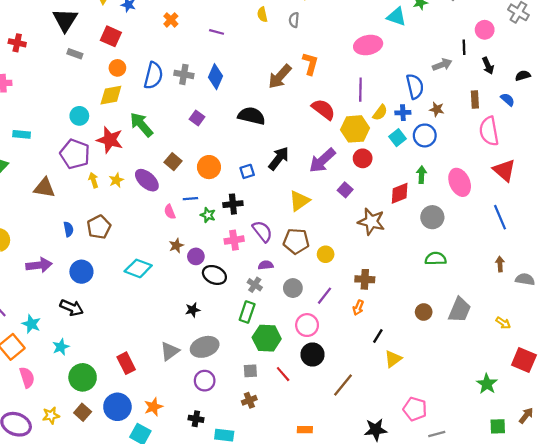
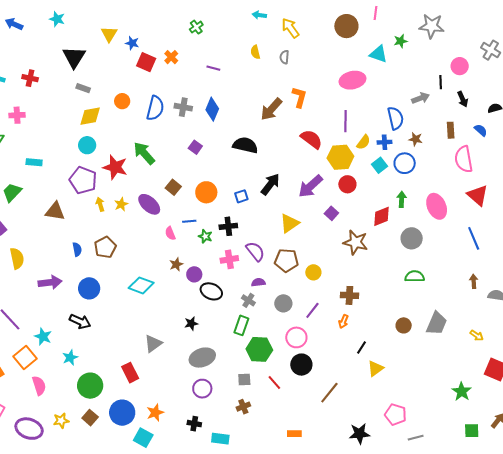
red square: (111, 36) -> (146, 62), moved
yellow diamond: (111, 95) -> (90, 116), moved
gray triangle: (170, 351) -> (153, 343), moved

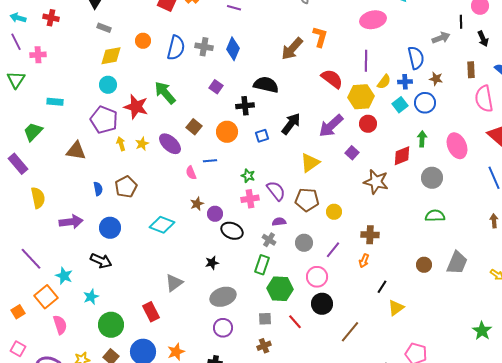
black cross: (228, 226) -> (245, 106), moved
green star: (205, 236) -> (248, 176), moved

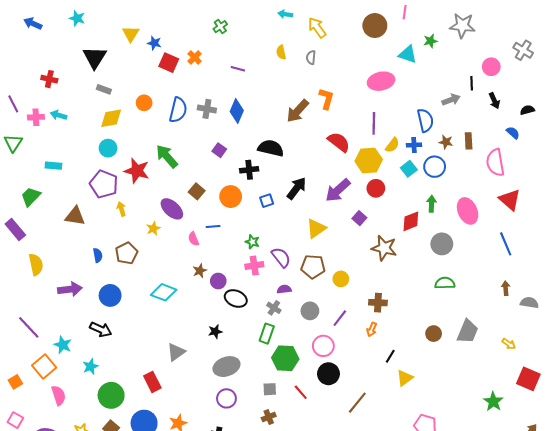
cyan arrow: (18, 18) -> (59, 115), moved
brown rectangle: (471, 70) -> (469, 141), moved
yellow star: (142, 144) -> (153, 228), moved

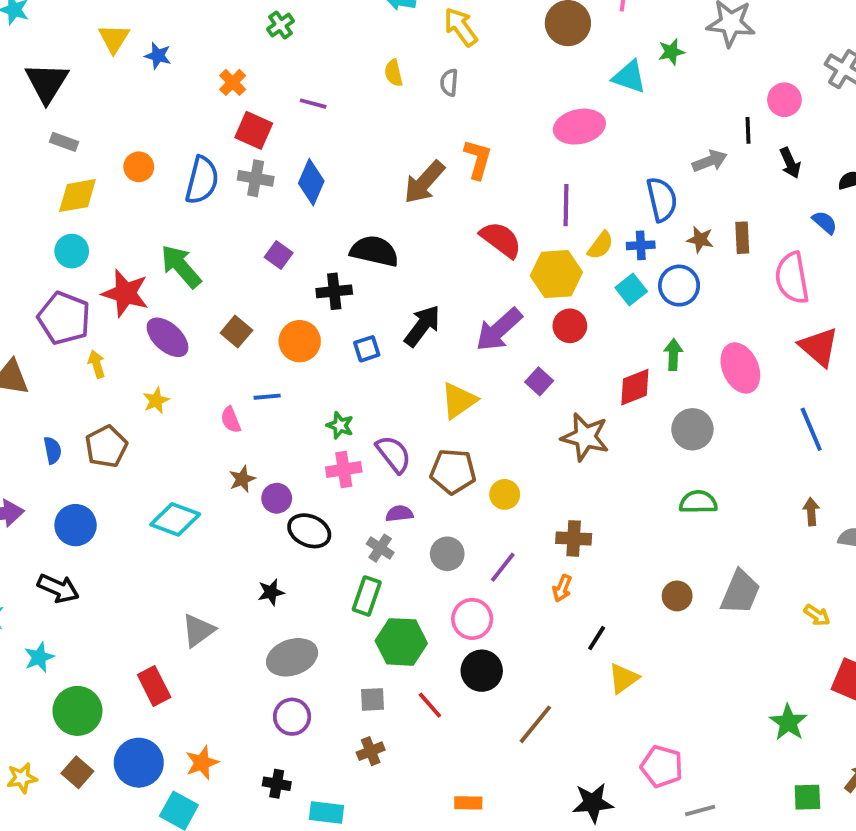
red square: (169, 63) -> (254, 130), moved
purple ellipse: (172, 209) -> (167, 337), moved

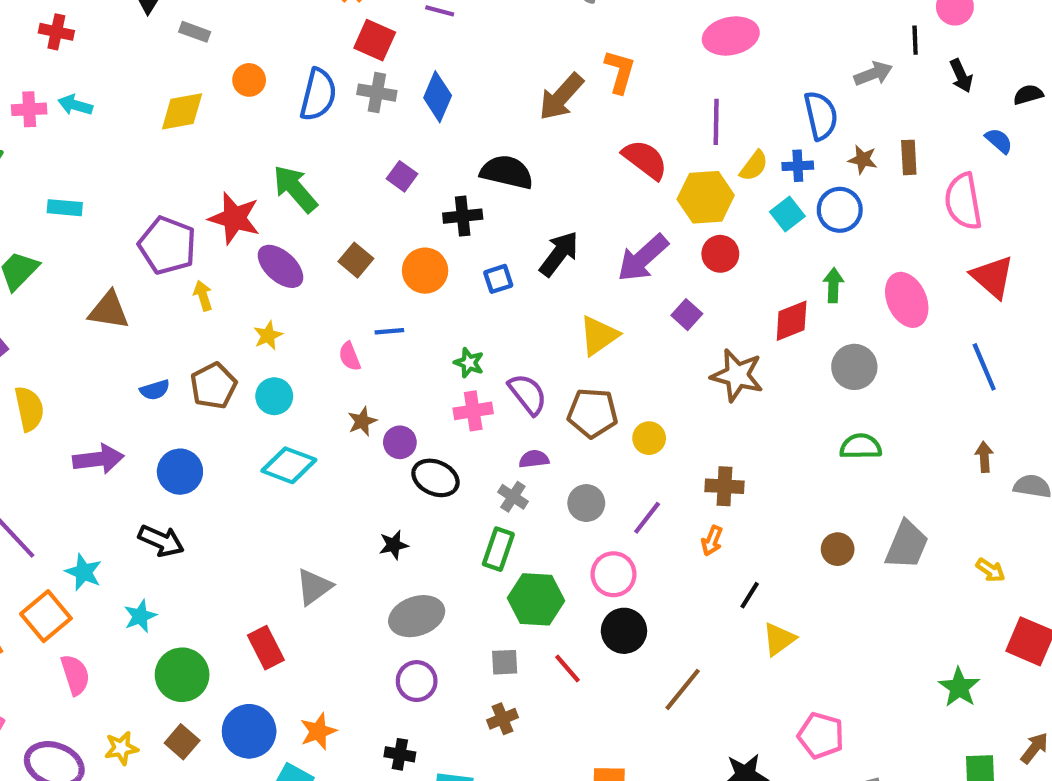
gray rectangle: (64, 142) -> (195, 32), moved
cyan circle: (72, 251) -> (274, 396), moved
blue semicircle: (53, 450) -> (155, 390), turned 84

